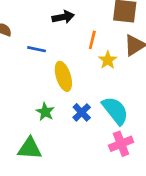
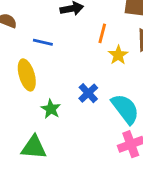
yellow ellipse: (63, 76) -> (27, 75), moved
blue cross: (82, 112) -> (88, 93), moved

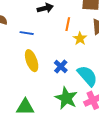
yellow ellipse: (27, 75) -> (32, 61), moved
green star: (51, 109) -> (66, 98), moved, size x1.6

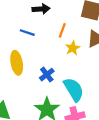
blue line: (27, 33) -> (27, 33), moved

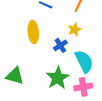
yellow star: (73, 48) -> (74, 30), moved

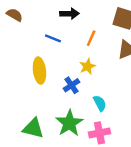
cyan semicircle: (84, 61) -> (100, 103), size x0.6
green triangle: (15, 76) -> (33, 128), moved

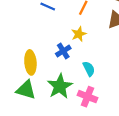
yellow ellipse: (39, 71) -> (30, 62), moved
pink cross: (99, 133) -> (88, 97), turned 30

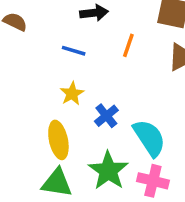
yellow star: (79, 34) -> (72, 94), moved
cyan semicircle: (89, 69) -> (149, 138), size x1.6

